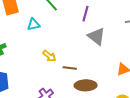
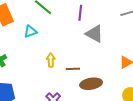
yellow arrow: (49, 56) -> (51, 60), turned -120

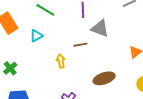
brown line: (73, 69) -> (80, 45), moved

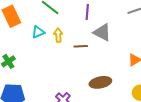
yellow arrow: (61, 61) -> (58, 35), moved

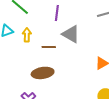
brown ellipse: (100, 82) -> (43, 73), moved

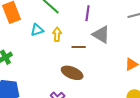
brown ellipse: (43, 73) -> (72, 73), turned 30

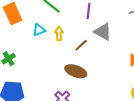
brown line: (79, 47) -> (81, 45), turned -40

